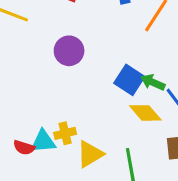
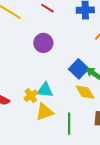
yellow cross: (65, 133) -> (31, 96), turned -32
cyan triangle: (43, 141) -> (45, 90), moved

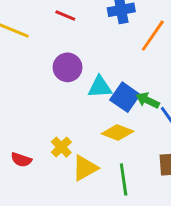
cyan triangle: (45, 90) -> (100, 87), moved
yellow diamond: (85, 92) -> (118, 132), moved, turned -30

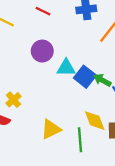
yellow diamond: (118, 132) -> (95, 121), moved, turned 45
yellow cross: (61, 147) -> (14, 100), moved

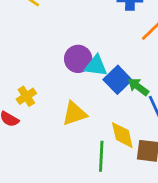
purple circle: (42, 51) -> (78, 59), moved
yellow triangle: (51, 129) -> (74, 114), moved

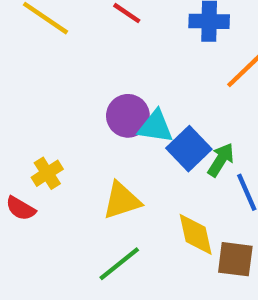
green arrow: (138, 87) -> (221, 160), turned 85
green line: (101, 156) -> (119, 264), moved, turned 48

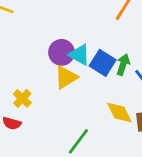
cyan triangle: (156, 127) -> (80, 55), turned 35
yellow triangle: (122, 201) -> (66, 77), moved

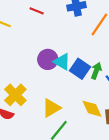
yellow triangle: (66, 77) -> (51, 108), moved
yellow cross: (22, 98) -> (15, 95), size x1.5

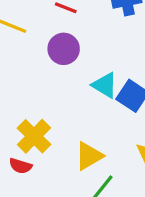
purple circle: (48, 59) -> (64, 49), moved

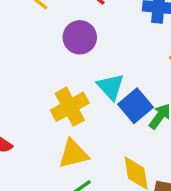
yellow cross: (34, 136) -> (70, 107), moved

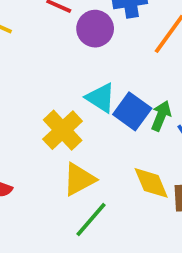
purple circle: (80, 37) -> (95, 29), moved

